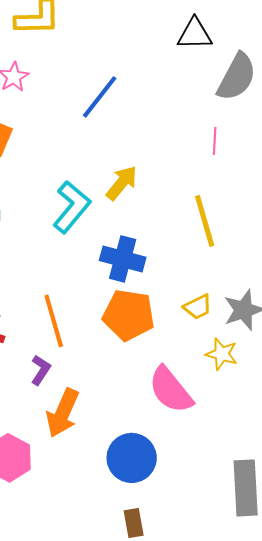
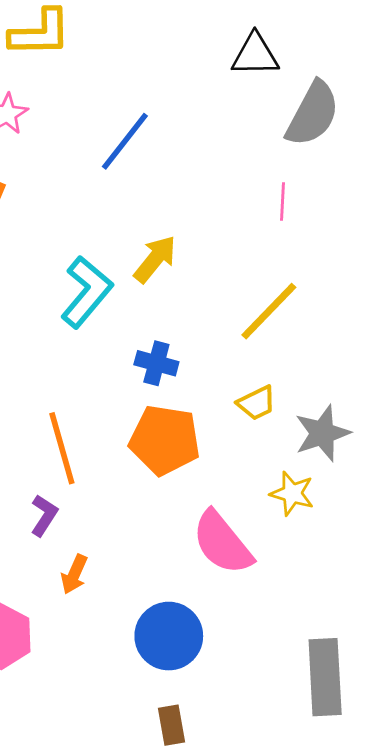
yellow line: (205, 221) -> (269, 311), turned 60
blue cross: (123, 259) -> (156, 363), size x0.7
yellow trapezoid: (198, 307) -> (257, 403), moved
orange arrow: (63, 413) -> (74, 574), size x0.6

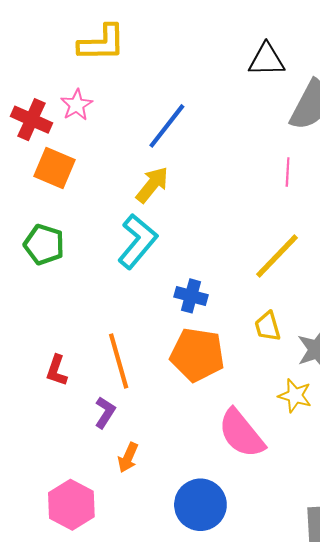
yellow arrow: (155, 259) -> (152, 185), moved
yellow trapezoid: (257, 403) -> (268, 326), turned 100

